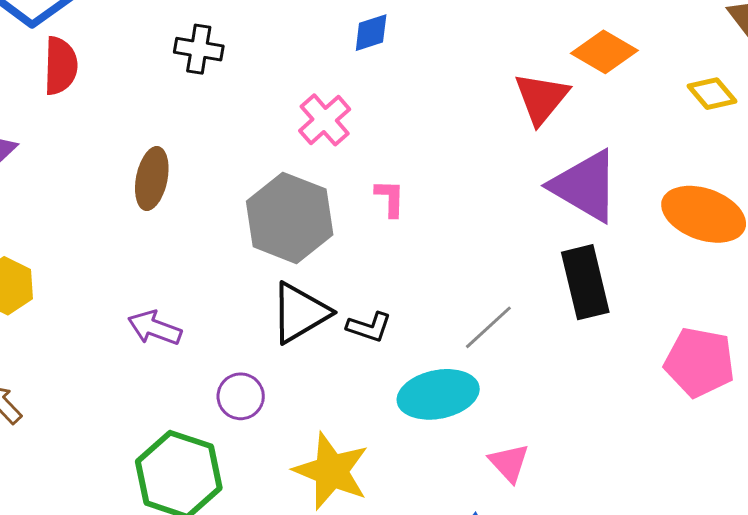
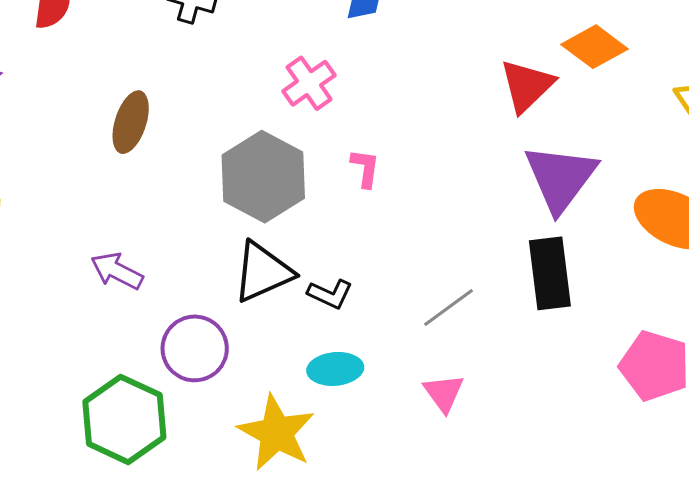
purple triangle: (585, 186) -> (560, 178), turned 30
cyan ellipse: (438, 394) -> (335, 369), moved, size x0.7
purple circle: (241, 396) -> (195, 348), size x1.4
pink triangle: (509, 463) -> (444, 393), moved

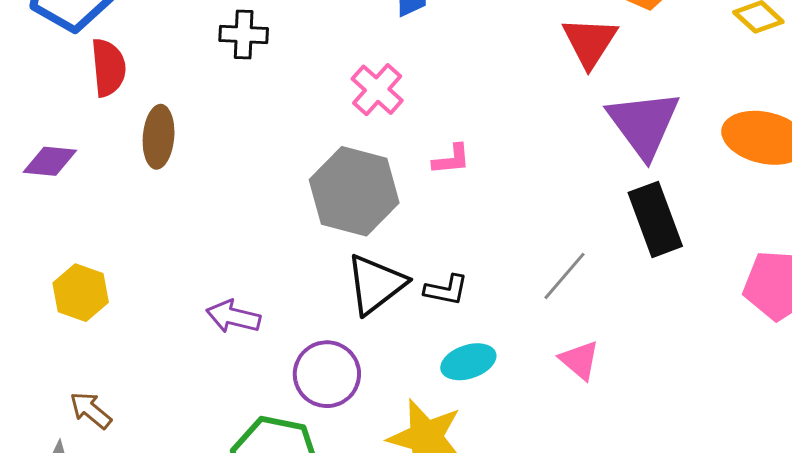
brown ellipse: (131, 122) -> (159, 137), moved
pink L-shape: (365, 168) -> (451, 159), turned 90

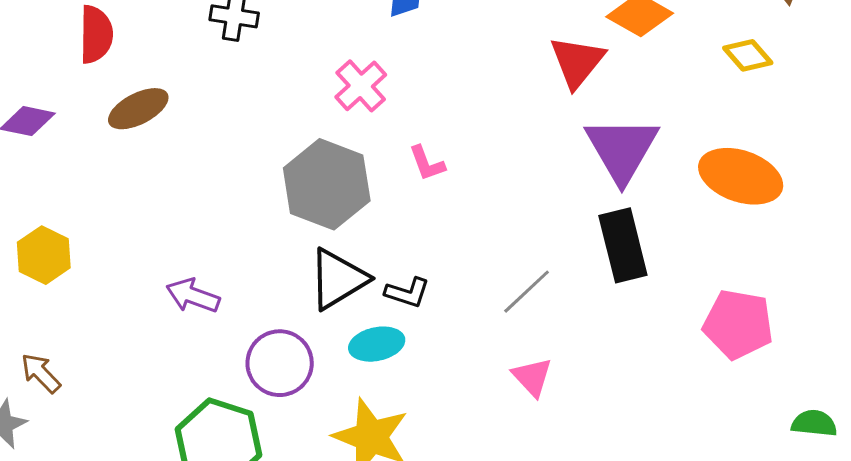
brown ellipse: (159, 137) -> (138, 109), turned 52
pink L-shape: (451, 159) -> (427, 163), turned 69
cyan ellipse: (468, 362) -> (377, 344), moved

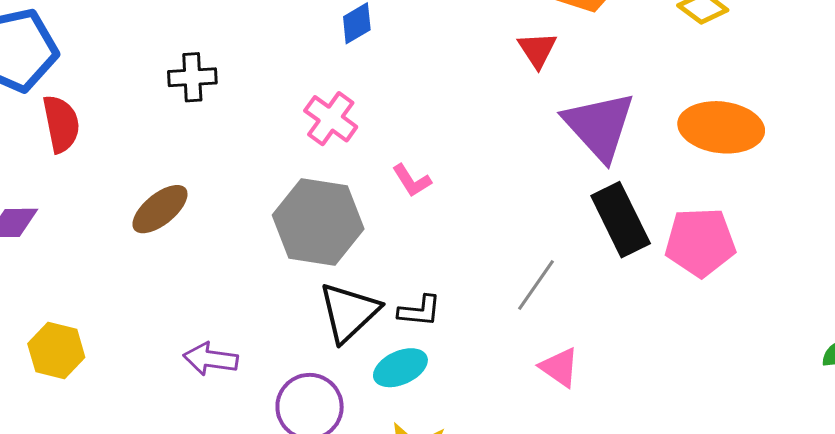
red triangle: (577, 62) -> (537, 50), size x0.7
brown ellipse: (138, 109) -> (160, 209), moved
pink pentagon: (738, 324) -> (700, 242), moved

